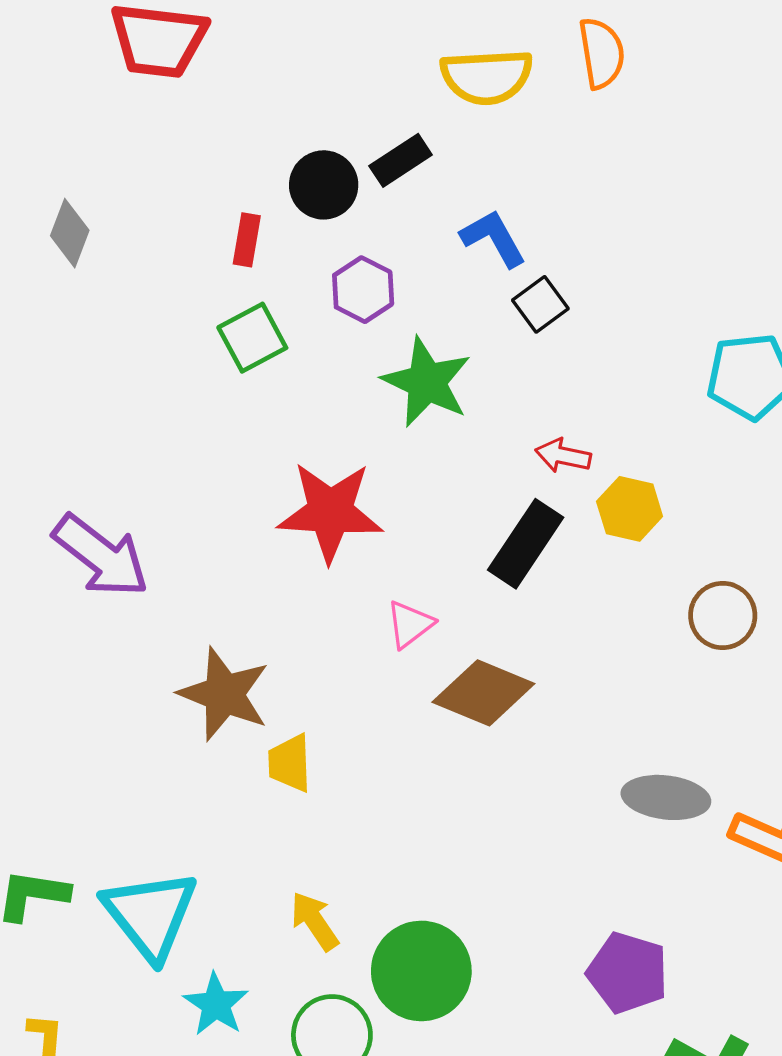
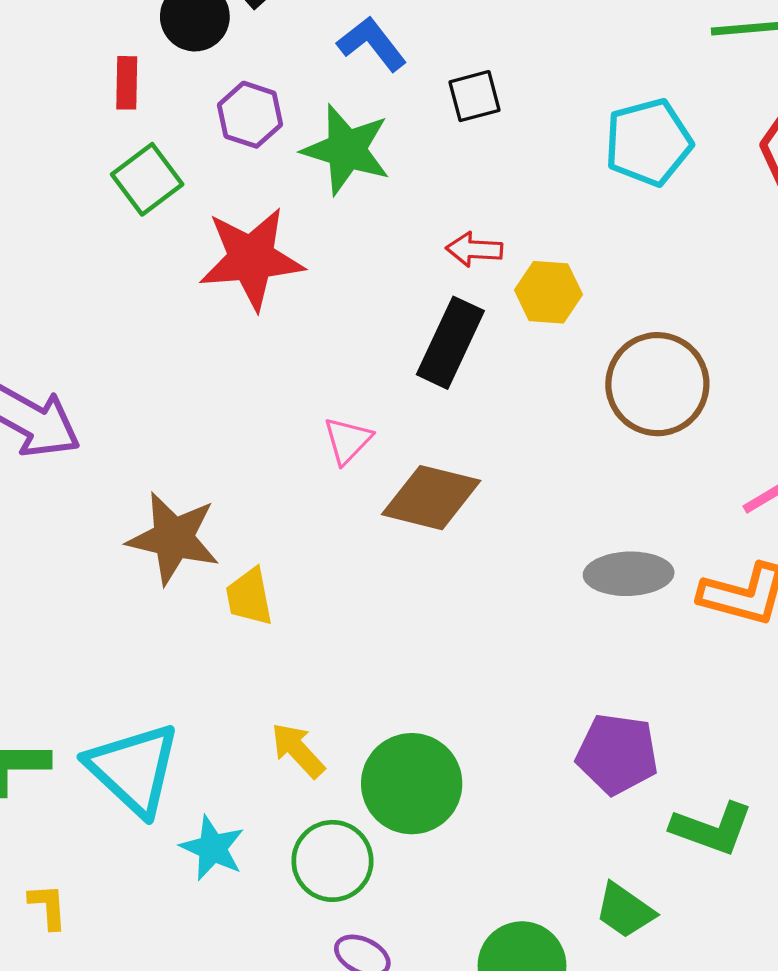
black square: (540, 304) -> (475, 96), moved, turned 30
green star: (427, 382) -> (346, 150), moved
red star: (330, 512) -> (251, 259), moved
brown circle: (723, 615) -> (657, 384), size x1.5

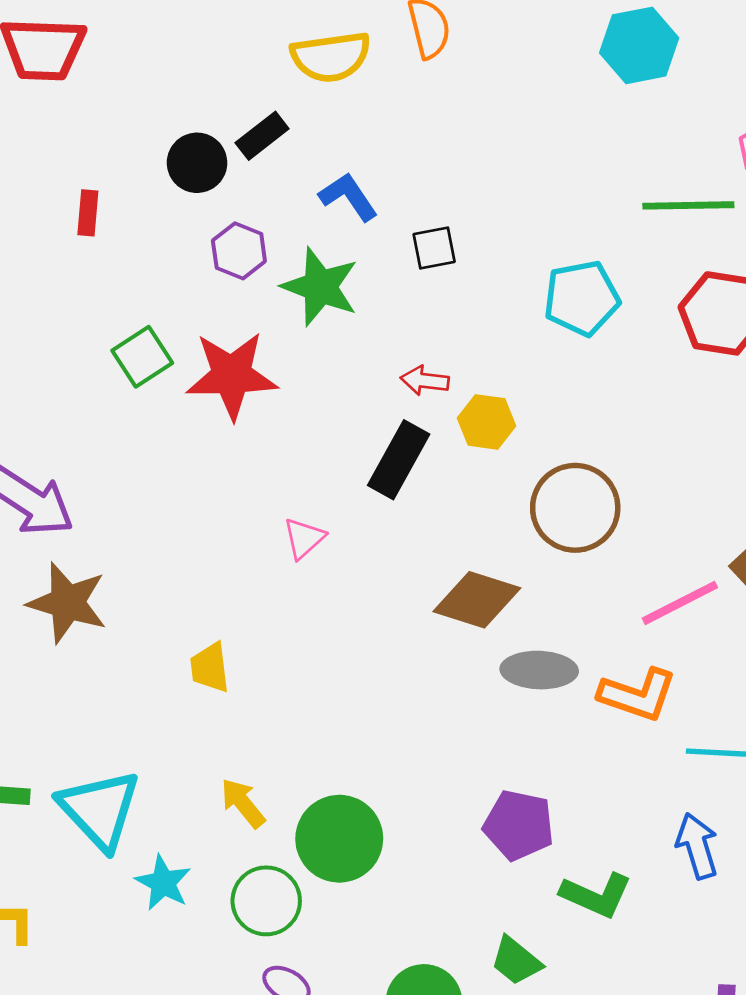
red rectangle: (127, 83) -> (88, 213), moved
green square: (147, 179) -> (142, 357), moved
brown diamond: (431, 498) -> (477, 600), moved
brown star: (173, 538) -> (67, 603), moved

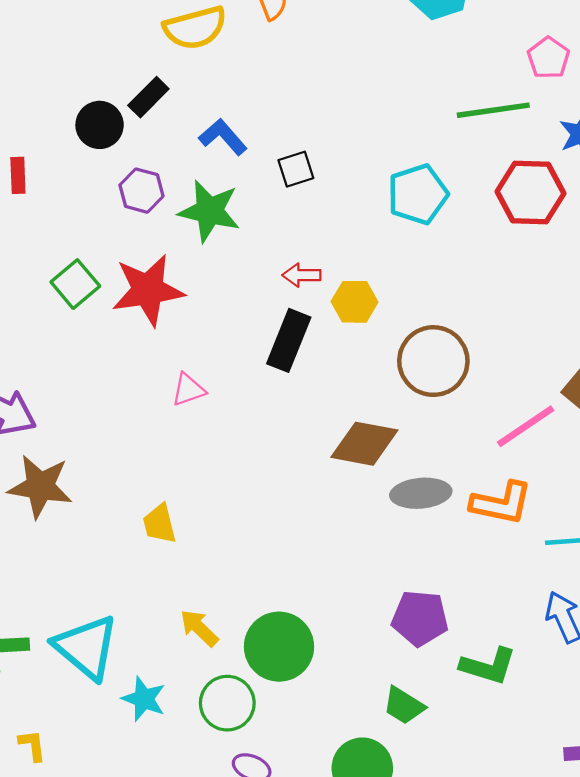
pink triangle: (304, 538) -> (188, 390), moved, turned 30
green trapezoid: (516, 961) -> (404, 706), moved

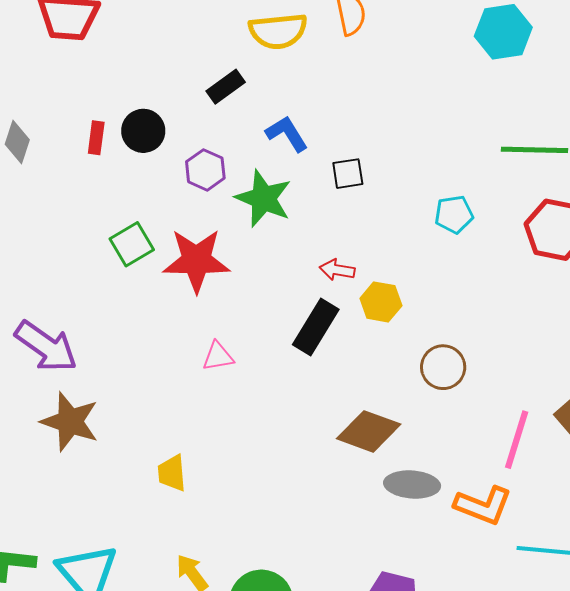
black circle: (100, 125) -> (143, 131), moved
cyan pentagon: (418, 194) -> (454, 214), size x0.7
brown circle: (433, 361) -> (443, 367), size x0.7
pink line: (526, 426) -> (517, 440), turned -48

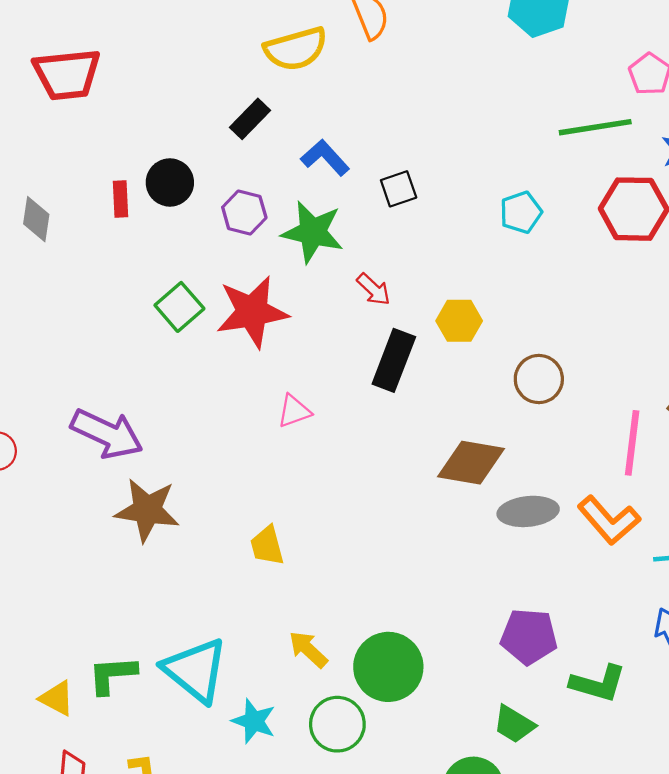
red arrow: (337, 270) -> (374, 289), moved, turned -136
orange L-shape: (483, 505) -> (609, 520), turned 38

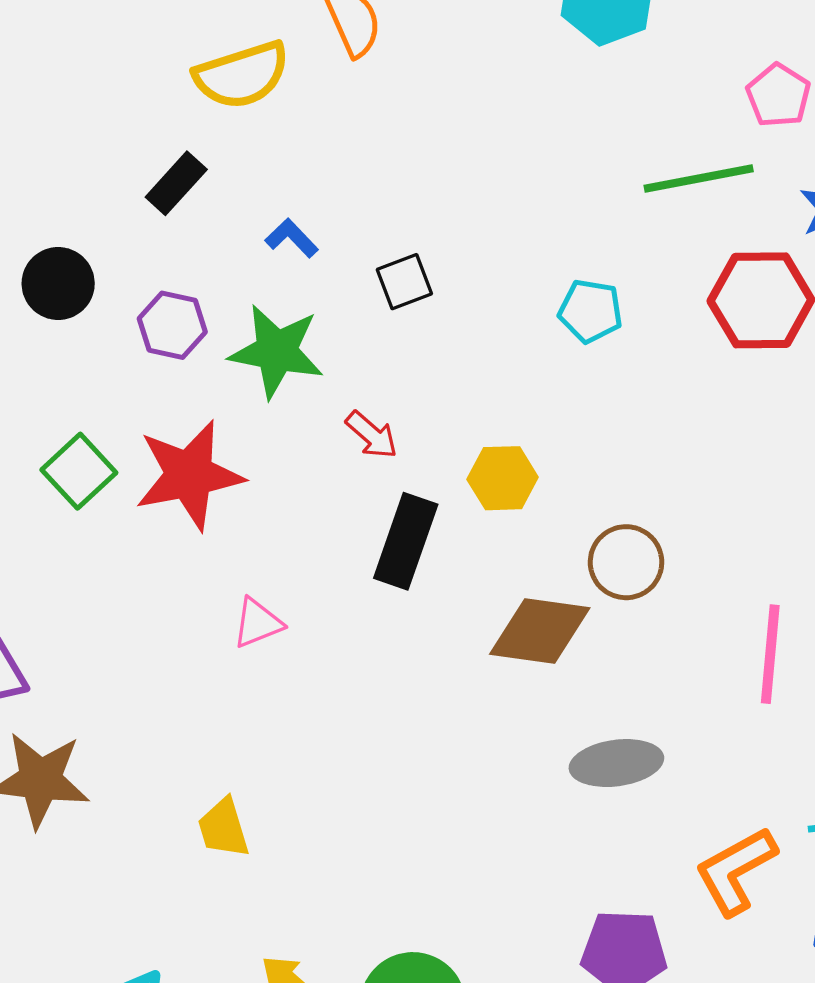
blue L-shape: (325, 158) -> (292, 238), size x0.7
cyan pentagon: (521, 212) -> (591, 311), turned 30
brown diamond: (471, 463) -> (540, 631), moved
orange L-shape: (609, 520) -> (736, 871), moved, turned 104

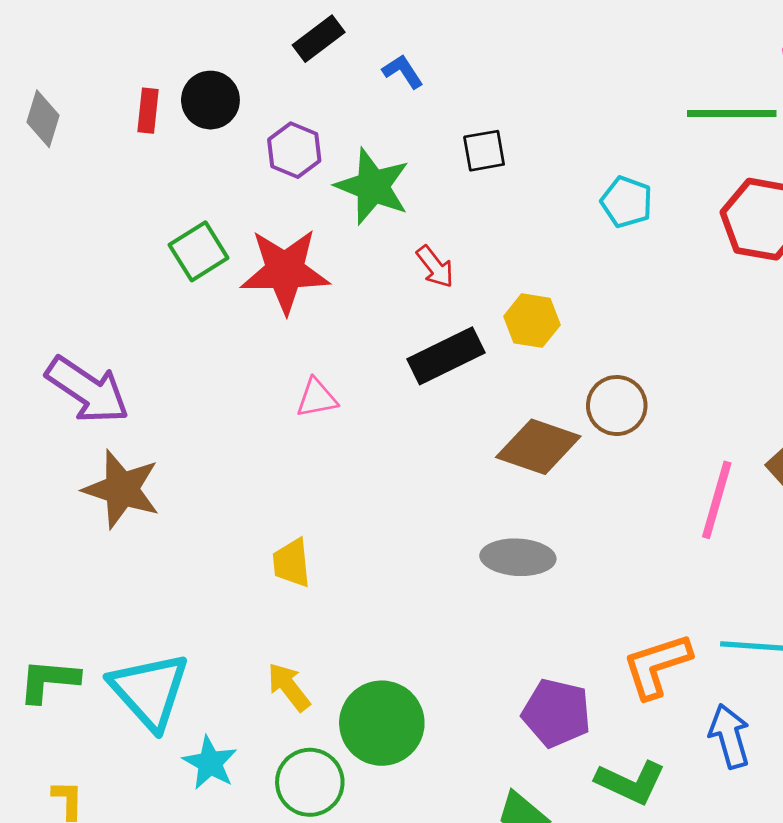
blue L-shape: (292, 238) -> (403, 71), moved
black rectangle: (406, 541) -> (446, 356), turned 34
gray ellipse: (616, 763) -> (518, 557), moved
yellow trapezoid: (223, 828) -> (292, 563), moved

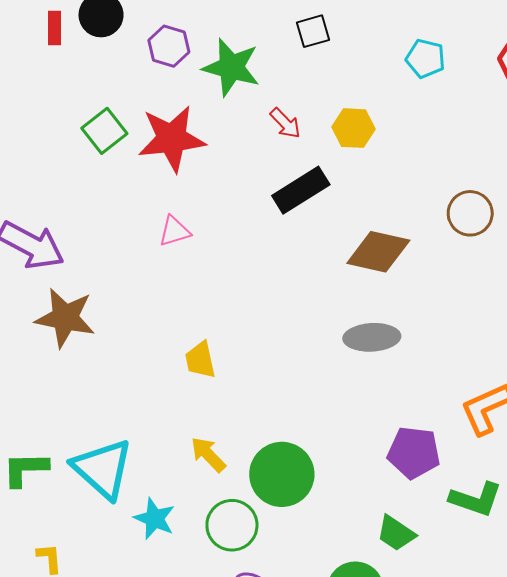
yellow hexagon: (532, 321) -> (354, 128), moved
pink triangle: (317, 398) -> (174, 231), moved
brown circle: (617, 406) -> (470, 213), moved

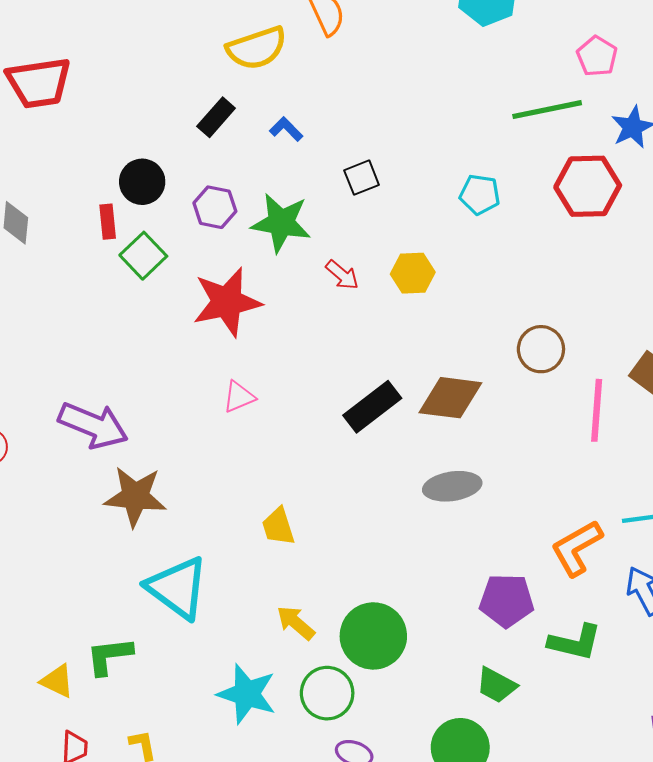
red rectangle: (54, 28) -> (108, 222), moved
green square: (104, 131) -> (143, 256), moved
black rectangle: (301, 190) -> (372, 407), moved
cyan triangle: (103, 469) -> (178, 588), moved
cyan star: (154, 519) -> (247, 694), size x1.4

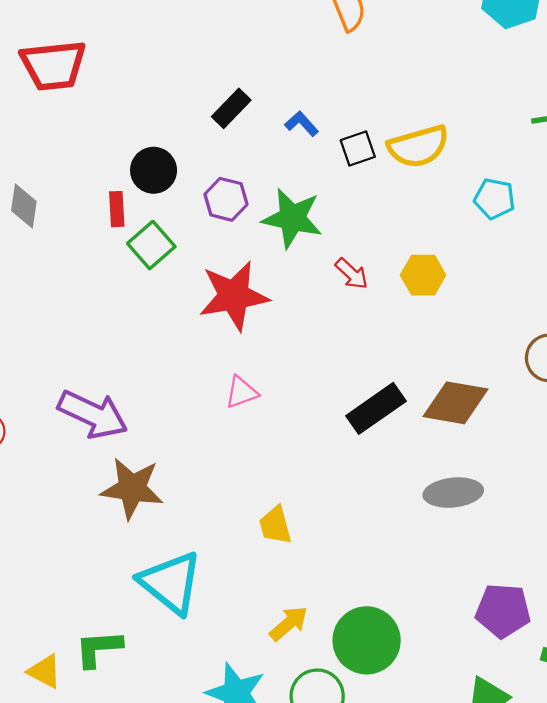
yellow semicircle: (257, 48) -> (418, 146), moved
black square: (362, 178) -> (358, 149), moved
yellow arrow: (296, 623) -> (289, 623), turned 96

